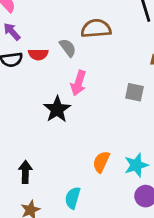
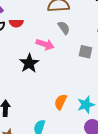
gray semicircle: (68, 48) -> (64, 28), moved
pink arrow: (78, 83) -> (45, 44), turned -90

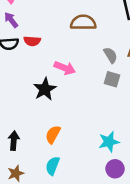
gray semicircle: (64, 28) -> (110, 55), moved
orange semicircle: (61, 102) -> (53, 134), moved

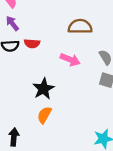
pink arrow: (65, 68) -> (70, 60), moved
orange semicircle: (53, 134) -> (44, 115), moved

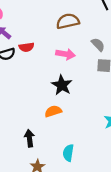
black star: (43, 89) -> (62, 85), moved
orange semicircle: (44, 115) -> (53, 111), turned 56

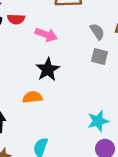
pink arrow: (65, 54) -> (46, 35), moved

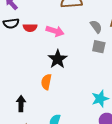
red semicircle: (16, 19) -> (30, 28), moved
orange semicircle: (32, 97) -> (46, 82), turned -70

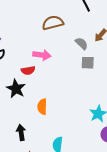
red semicircle: (30, 28) -> (28, 70), moved
black star: (58, 59) -> (16, 89), moved

